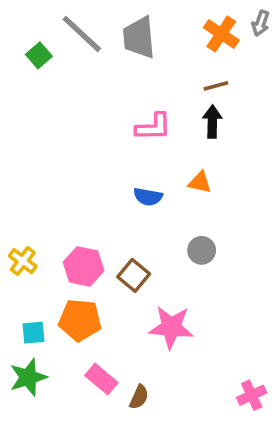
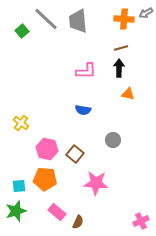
gray arrow: (261, 23) -> (146, 13), turned 40
orange cross: (221, 34) -> (124, 19), turned -30
orange triangle: (200, 182) -> (128, 94), moved
yellow cross: (23, 261) -> (21, 123), moved

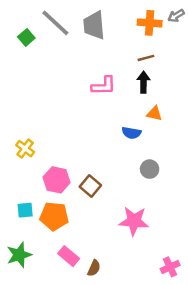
blue semicircle: (83, 110) -> (131, 133), moved
gray circle: (113, 140) -> (150, 169), moved
pink star: (96, 183) -> (134, 221), moved
cyan square: (19, 186) -> (25, 210), moved

